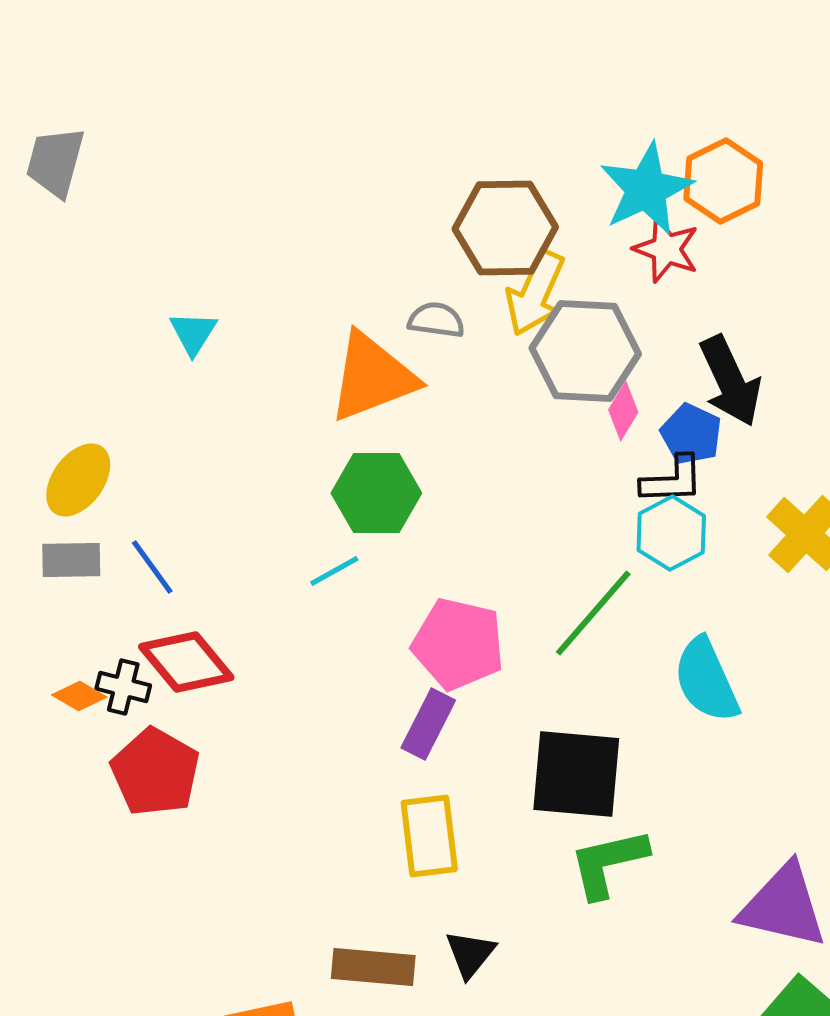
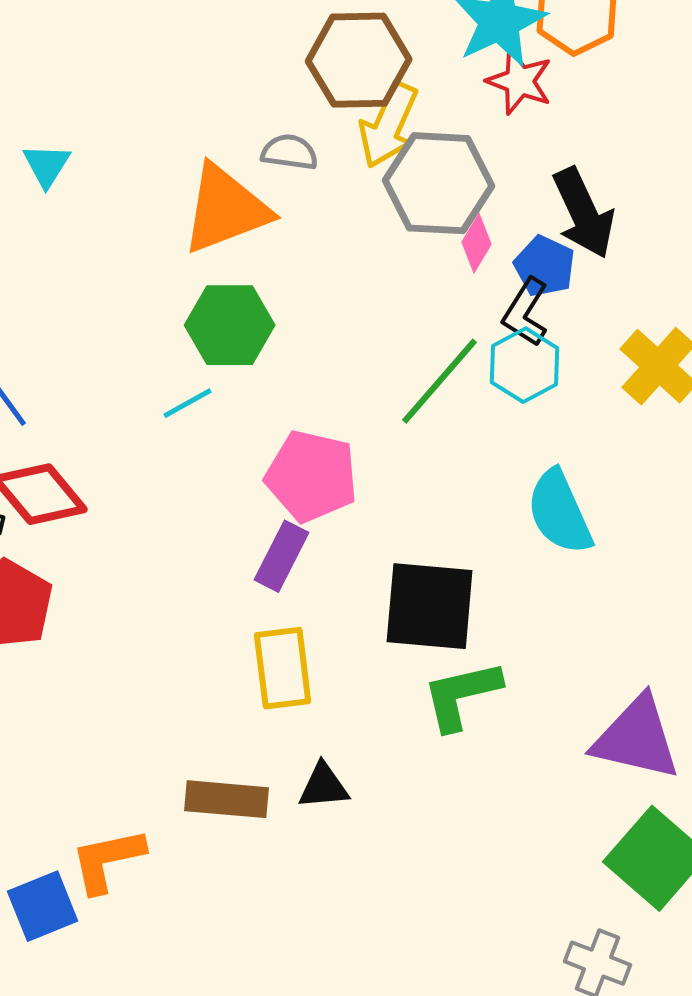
black L-shape: (672, 480) -> (526, 312), turned 124
green line: (593, 613) -> (440, 381), moved
black triangle: (470, 954) -> (324, 786), turned 46

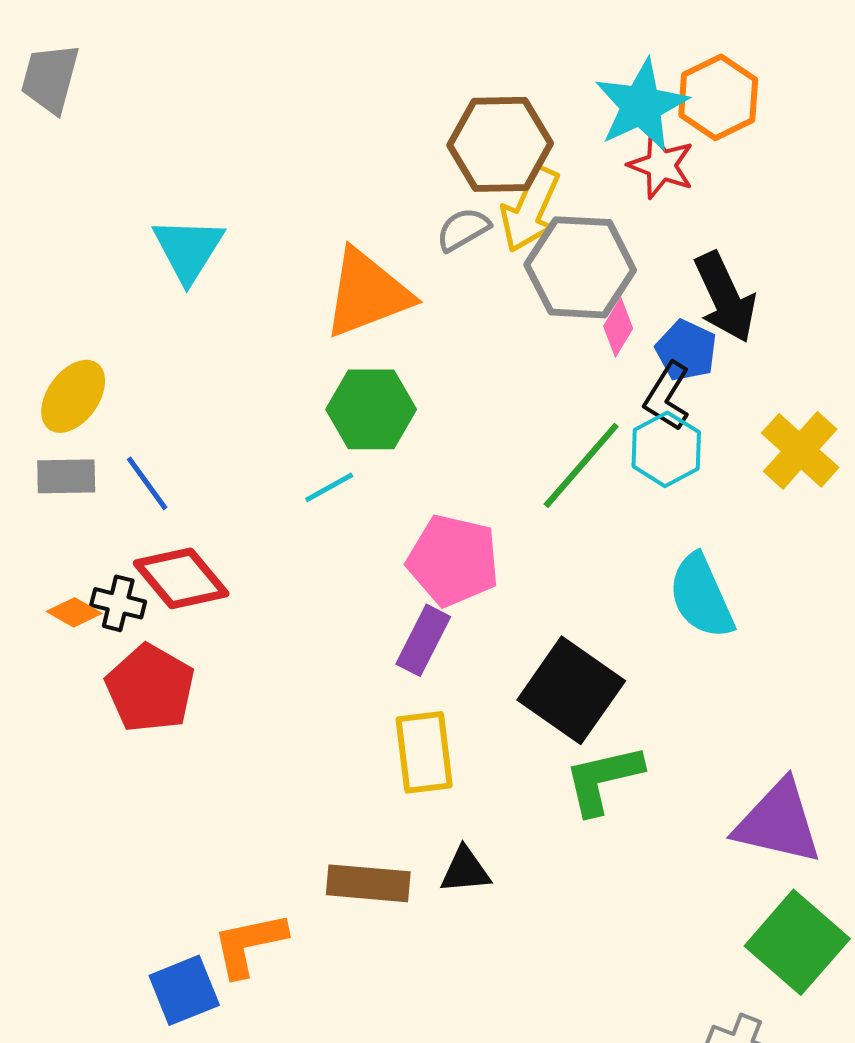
gray semicircle: (290, 152) -> (463, 229), moved, turned -38
cyan triangle: (47, 165) -> (188, 249), size x1.5
black square: (430, 606) -> (571, 690), turned 30

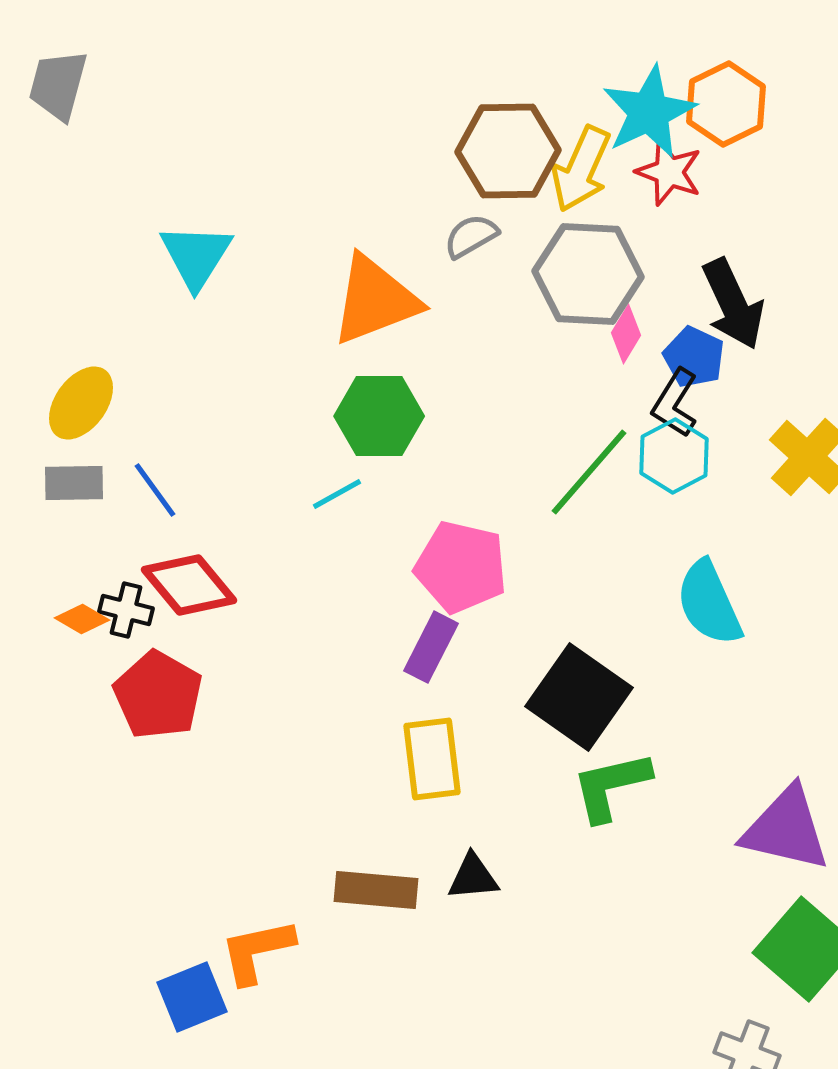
yellow arrow: (530, 209) -> (581, 169), moved

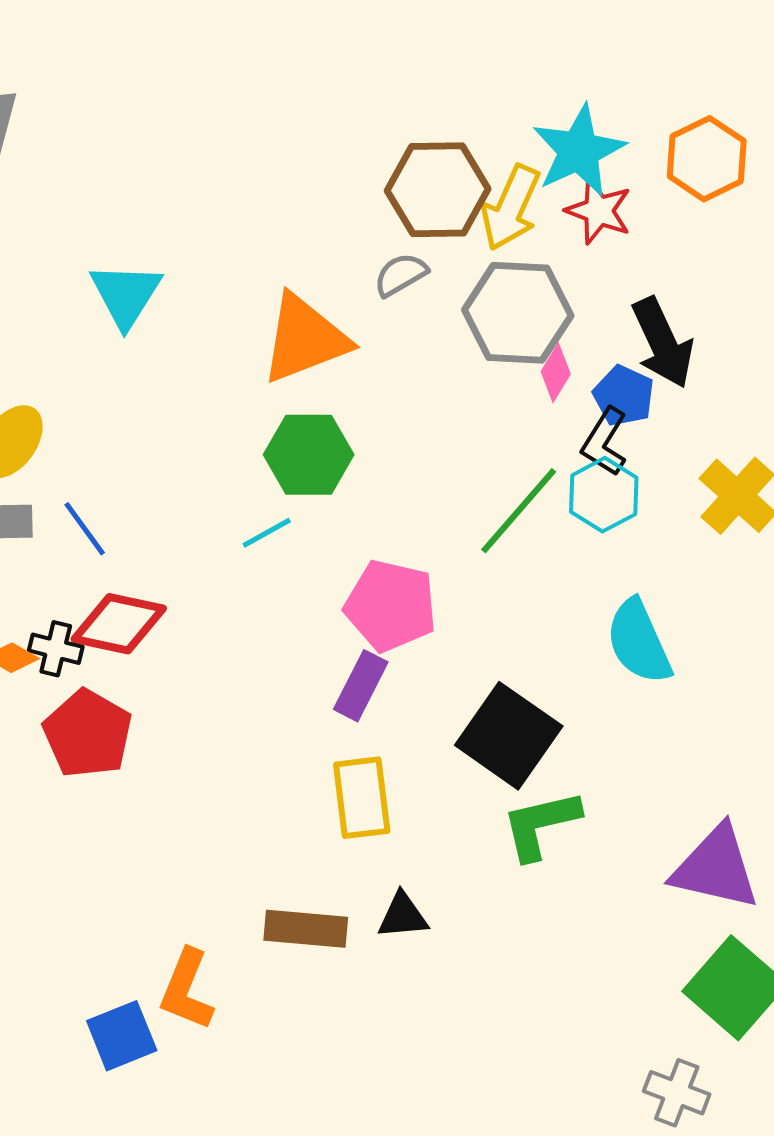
orange hexagon: (726, 104) -> (707, 159), moved
red diamond: (189, 585) -> (119, 624), turned -38
orange L-shape: (257, 951) -> (187, 990), turned -56

